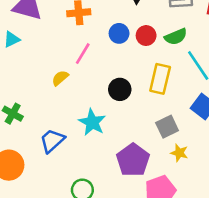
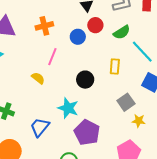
red circle: (146, 36) -> (95, 25), moved
yellow semicircle: (60, 78) -> (38, 78), turned 88
yellow rectangle: (160, 79) -> (115, 67), size x0.7
purple pentagon: (133, 160) -> (87, 132), moved

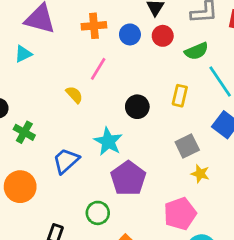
blue circle: (78, 37) -> (130, 34), moved

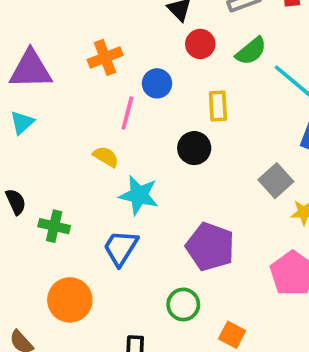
blue circle: (130, 34) -> (157, 83), moved
yellow rectangle: (180, 96) -> (218, 106), moved
cyan star: (108, 141) -> (139, 195), moved

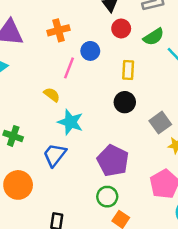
black circle: (194, 148) -> (125, 102), moved
green circle: (183, 304) -> (107, 197), moved

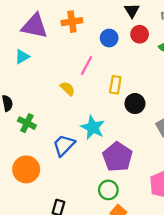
orange cross: (58, 30) -> (72, 22), moved
blue circle: (90, 51) -> (109, 38), moved
yellow rectangle: (128, 70) -> (115, 85), moved
cyan star: (70, 122) -> (93, 127), moved

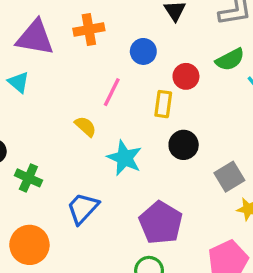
red circle: (140, 34) -> (186, 76), moved
cyan triangle: (22, 57) -> (18, 82), turned -49
yellow rectangle: (115, 85) -> (163, 104), moved
cyan star: (93, 127) -> (125, 158), moved

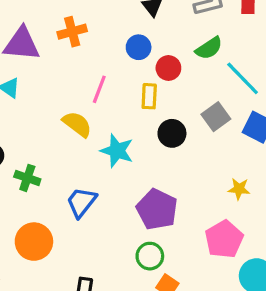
blue circle: (143, 51) -> (139, 47), moved
yellow semicircle: (85, 126) -> (77, 124), size x1.4
gray square: (229, 177) -> (216, 117), moved

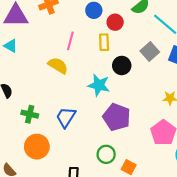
cyan star: (117, 151) -> (99, 85), moved
green cross: (27, 178) -> (30, 114), moved
green circle: (150, 256) -> (106, 154), moved

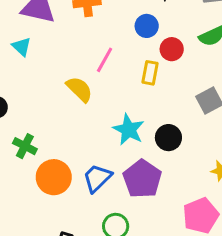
black circle: (122, 65) -> (168, 138), moved
blue trapezoid: (66, 117) -> (97, 178), moved
orange circle: (37, 147) -> (54, 177), moved

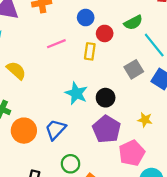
pink line: (105, 60) -> (56, 44), turned 42
yellow semicircle: (79, 89) -> (16, 70), moved
purple pentagon: (142, 179) -> (107, 129), moved

